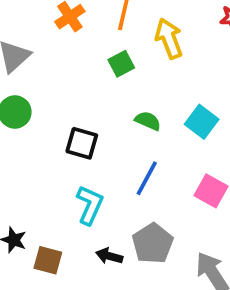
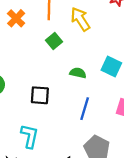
cyan L-shape: (90, 205) -> (30, 136), moved

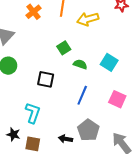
yellow arrow: (80, 19) -> (88, 19), turned -80
green square: (54, 41) -> (64, 48), moved

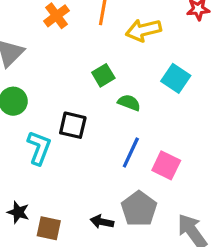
cyan square: (109, 62) -> (176, 78), moved
pink square: (117, 99) -> (166, 165), moved
cyan L-shape: (33, 113) -> (39, 148), moved

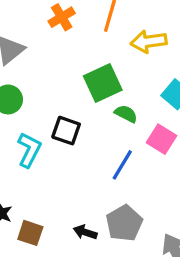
green square: (103, 75) -> (103, 83), size x1.6
pink square: (166, 165) -> (161, 139), moved

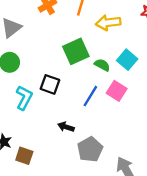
green semicircle: (126, 114) -> (102, 65), moved
blue line: (122, 165) -> (90, 96), moved
black arrow: (85, 232) -> (66, 127), moved

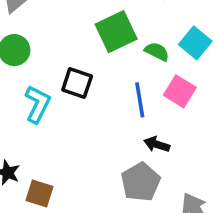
blue line: (90, 96) -> (140, 100), turned -40
black arrow: (66, 127) -> (157, 144), moved

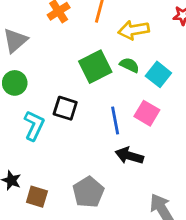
green semicircle: (157, 52) -> (129, 65), moved
black arrow: (157, 144) -> (129, 156), size x1.4
gray pentagon: (141, 182) -> (88, 192), moved

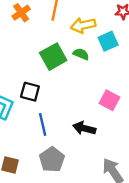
cyan square: (158, 74) -> (108, 41), moved, turned 30
pink square: (147, 113) -> (109, 100), moved
blue line: (115, 121) -> (43, 124), moved

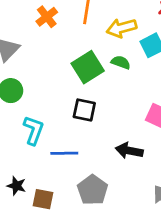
black square: (30, 92) -> (84, 110), moved
blue line: (43, 124) -> (64, 153), moved, turned -75

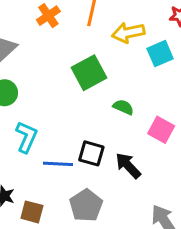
green semicircle: (121, 62) -> (123, 107), moved
black square: (84, 110) -> (91, 153), moved
black arrow: (129, 151) -> (128, 166), turned 32

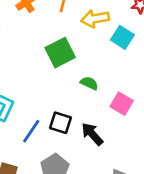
cyan square: (160, 54) -> (122, 37), turned -35
blue line: (58, 164) -> (31, 131), turned -60

